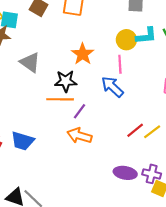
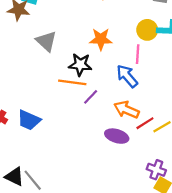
orange star: (83, 54) -> (101, 39), turned 30
orange arrow: (79, 136) -> (126, 110), moved
purple ellipse: (125, 173) -> (117, 136), moved

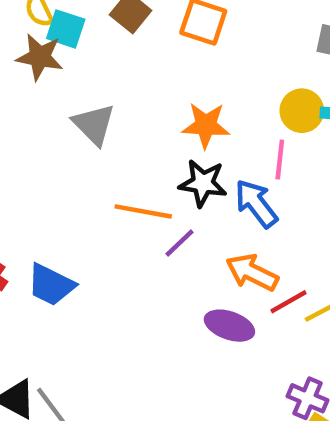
black star: (80, 65) -> (203, 183), moved

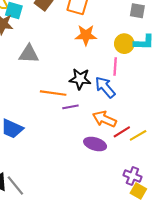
gray triangle: (94, 124) -> (29, 54), turned -40
orange star: (206, 125) -> (86, 35), moved
purple line: (179, 243) -> (70, 107), turned 35

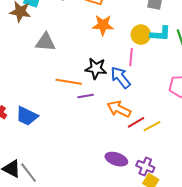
purple ellipse: (95, 144) -> (116, 159), moved

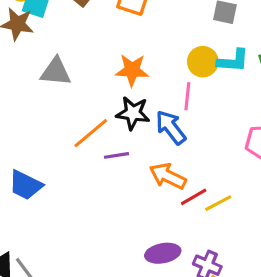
orange star: (103, 25) -> (132, 70), moved
orange line: (69, 82) -> (91, 133), turned -50
purple ellipse: (116, 159) -> (163, 253), turned -30

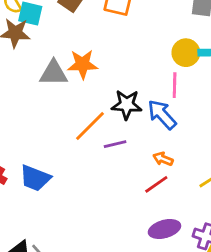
orange star: (132, 70) -> (83, 64), moved
orange arrow: (168, 176) -> (163, 159), size x0.6
red line: (194, 197) -> (156, 184), moved

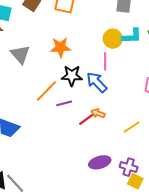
orange star: (83, 64) -> (60, 47), moved
gray triangle: (54, 73) -> (20, 54), turned 50
red line: (156, 184) -> (87, 119), moved

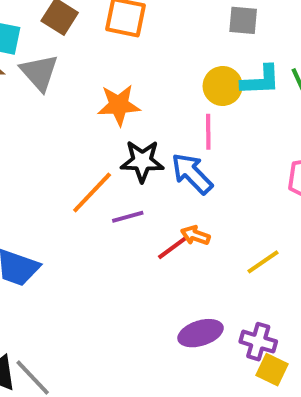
gray triangle: (20, 54) -> (39, 72), moved

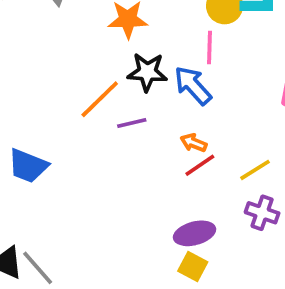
red line: (173, 247) -> (200, 165), moved
purple cross: (258, 342) -> (262, 213), moved
yellow square: (272, 370) -> (193, 267), moved

